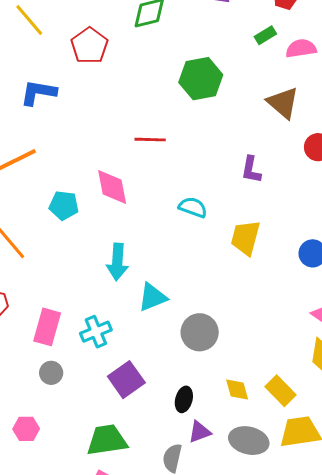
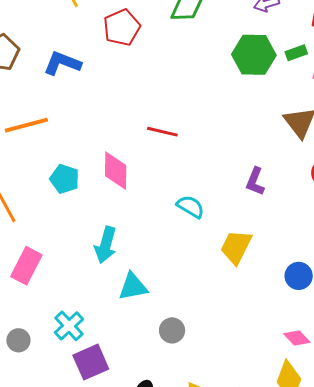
green hexagon: (201, 79) -> (254, 55), moved
pink rectangle: (47, 327) -> (26, 266), moved
cyan cross: (96, 332) -> (69, 326), moved, turned -32
gray circle: (200, 332) -> (172, 330), size x0.7

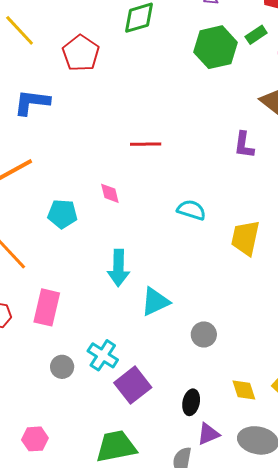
pink diamond: (116, 171) -> (110, 193), size x0.6
purple L-shape: (255, 181) -> (244, 145), moved
gray circle: (18, 340) -> (62, 367), moved

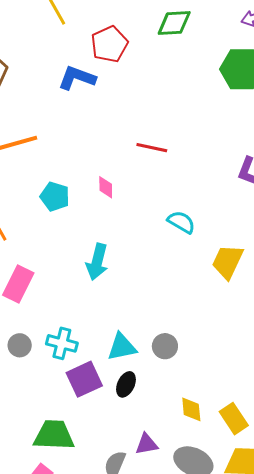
blue L-shape: (32, 102) -> (77, 78), moved
cyan triangle: (155, 302) -> (122, 347), moved
cyan cross: (103, 355) -> (62, 343), turned -32
black ellipse: (191, 402) -> (126, 384), moved

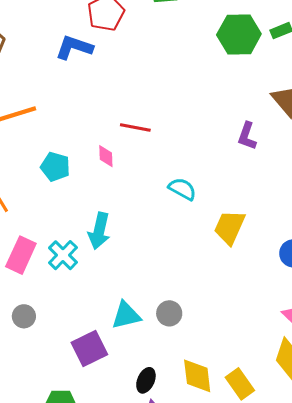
red line: (152, 148) -> (135, 128), moved
cyan cross: (62, 343) -> (63, 255), moved, turned 32
black ellipse: (126, 384) -> (146, 380), moved
yellow diamond: (191, 409) -> (197, 376), size x1.4

